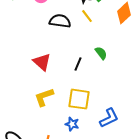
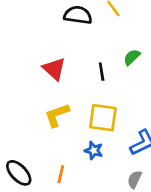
green semicircle: (101, 53) -> (132, 57), turned -96
black line: (78, 64) -> (102, 72), turned -32

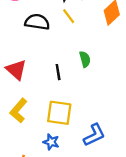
green semicircle: (132, 57) -> (85, 59), turned 119
yellow L-shape: (57, 115) -> (19, 110), turned -30

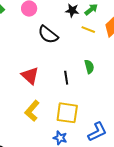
yellow line: (69, 16) -> (88, 30), moved, turned -32
black semicircle: (37, 22) -> (48, 35), turned -150

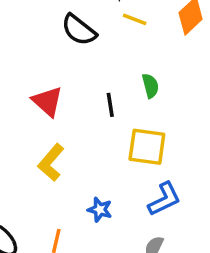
yellow line: (88, 30) -> (135, 19), moved
yellow square: (67, 113) -> (147, 147), moved

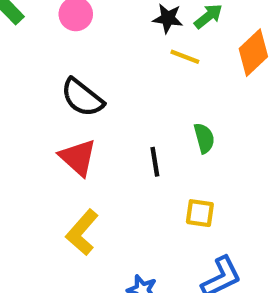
black semicircle: (79, 30) -> (82, 98), moved
yellow square: (147, 147) -> (200, 213), size x0.6

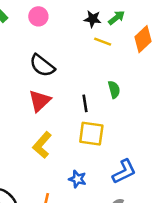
red triangle: (78, 157) -> (40, 101), turned 35
yellow square: (200, 213) -> (91, 134), moved, size x1.5

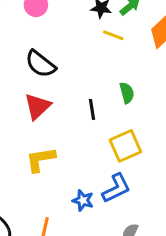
yellow square: (91, 134) -> (125, 146), moved, turned -32
yellow L-shape: (42, 145) -> (40, 159), turned 40
blue L-shape: (124, 171) -> (116, 188), moved

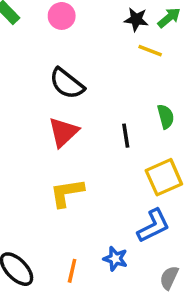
blue star: (83, 200) -> (115, 259), moved

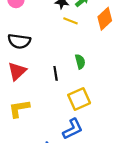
black semicircle: (67, 84) -> (19, 41), turned -30

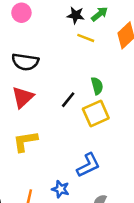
black line: (56, 73) -> (68, 100), turned 48
yellow square: (79, 99) -> (96, 114), moved

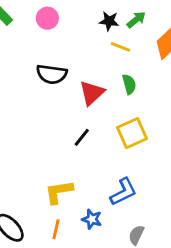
green semicircle: (97, 86) -> (129, 84), moved
red triangle: (23, 97) -> (92, 93), moved
black line: (68, 100) -> (82, 137), moved
yellow L-shape: (25, 141) -> (59, 192), moved

